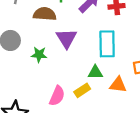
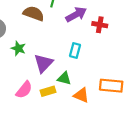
purple triangle: (66, 38) -> (43, 63), moved
cyan rectangle: (107, 44) -> (75, 50), moved, size x0.6

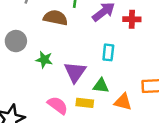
pink semicircle: (24, 90) -> (58, 105), turned -84
yellow rectangle: (48, 91) -> (85, 103), turned 32

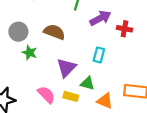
brown semicircle: (55, 18) -> (54, 32), moved
green star: (44, 60) -> (30, 53), moved

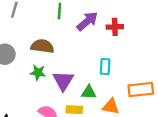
green star: (30, 53) -> (38, 73), moved
cyan rectangle: (99, 55) -> (105, 67), moved

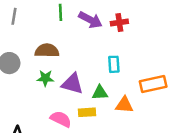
purple arrow: (87, 21) -> (90, 20), turned 75
purple triangle: (63, 81) -> (72, 84), turned -40

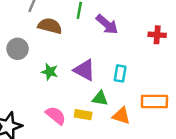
red cross: (119, 22) -> (157, 35), moved
brown semicircle: (47, 51) -> (50, 26), moved
purple triangle: (72, 84) -> (84, 70), moved

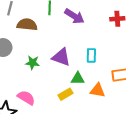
pink semicircle: (56, 115) -> (26, 98), moved
yellow rectangle: (83, 115) -> (66, 94), turned -32

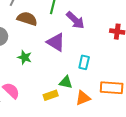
purple triangle: (61, 57) -> (56, 42), moved
orange triangle: (98, 90) -> (83, 98), turned -42

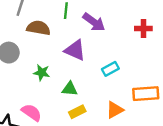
cyan rectangle: (84, 62) -> (110, 69), turned 56
green triangle: (66, 82) -> (70, 89), moved

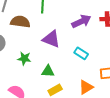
purple arrow: (94, 22) -> (81, 21), moved, turned -60
cyan rectangle: (110, 69) -> (81, 53), turned 64

